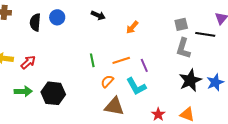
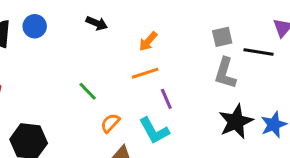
green line: (92, 60) -> (88, 91), turned -32
orange line: (121, 60) -> (145, 73), moved

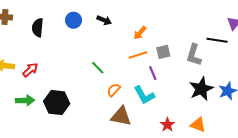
blue circle: (35, 26) -> (74, 20), moved
gray square: (222, 37) -> (163, 52), moved

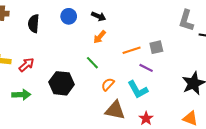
orange arrow: (140, 33) -> (100, 37), moved
gray L-shape: (194, 55) -> (186, 20), moved
purple line: (153, 73) -> (146, 68), turned -40
black hexagon: (57, 103) -> (61, 83), moved
red star: (167, 125) -> (146, 118), moved

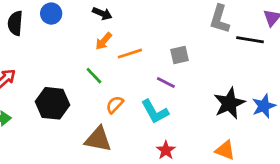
blue circle: (69, 16) -> (51, 14), moved
orange line: (132, 50) -> (130, 54), moved
brown triangle: (115, 110) -> (98, 139), moved

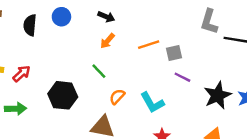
orange line: (130, 54) -> (149, 45), moved
purple line: (166, 83) -> (182, 77), moved

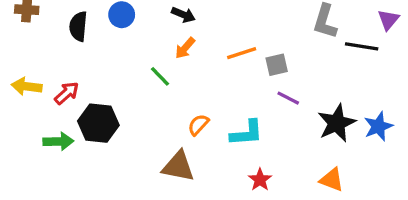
green line: (99, 71) -> (160, 76), moved
black hexagon: (63, 95) -> (98, 123), moved
cyan L-shape: (152, 103) -> (247, 133), turned -65

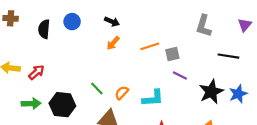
black line: (362, 46) -> (228, 56), moved
green line: (160, 76) -> (97, 88), moved
black hexagon: (98, 123) -> (62, 105), moved

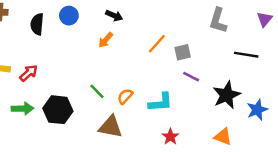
orange arrow: (113, 43) -> (106, 40), moved
orange line: (150, 46) -> (157, 44), turned -30
blue star: (238, 94) -> (257, 110), moved

